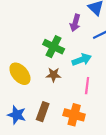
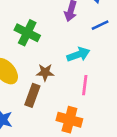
green cross: (54, 47) -> (27, 33), moved
brown rectangle: (43, 112) -> (32, 95), moved

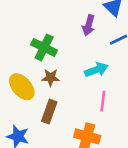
brown star: (45, 72) -> (51, 78), moved

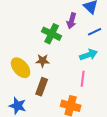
green cross: (44, 47) -> (52, 34), moved
cyan arrow: (96, 70) -> (89, 55), moved

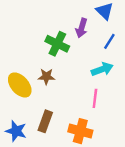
blue line: (95, 32) -> (109, 41), turned -32
brown rectangle: (42, 87) -> (45, 121), moved

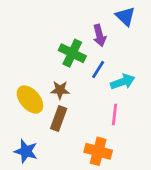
purple arrow: (82, 28) -> (100, 35), turned -30
blue line: (109, 41) -> (98, 70), moved
brown rectangle: (45, 121) -> (59, 119), moved

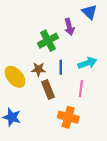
green cross: (72, 53) -> (48, 41), turned 36
blue line: (98, 70) -> (61, 67), moved, turned -32
brown rectangle: (59, 119) -> (48, 90), moved, turned -42

